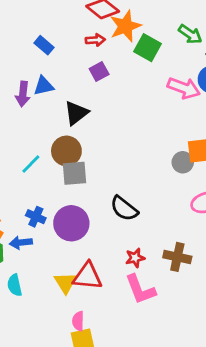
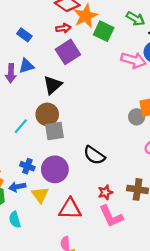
purple square: (99, 71) -> (68, 52), size x1.6
yellow triangle: (65, 283) -> (40, 195), moved

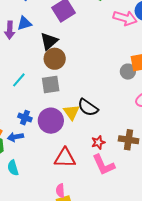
brown circle: (47, 114) -> (55, 59), moved
yellow triangle: (40, 195) -> (72, 112), moved

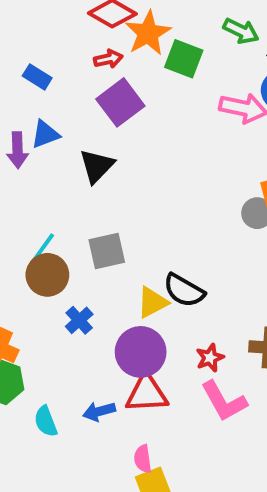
brown circle: (55, 59) -> (47, 275), moved
yellow triangle: (72, 112) -> (152, 302), turned 42
blue cross: (25, 118) -> (79, 320), moved, turned 32
purple circle: (51, 121) -> (141, 352), moved
blue arrow: (15, 137) -> (99, 411), moved

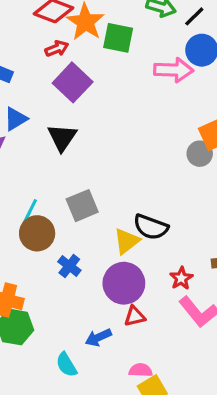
red triangle: (147, 393) -> (135, 316), size x0.6
cyan semicircle: (46, 421) -> (66, 365), moved
pink semicircle: (143, 459) -> (141, 370), turned 110

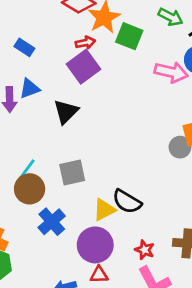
red arrow: (57, 49) -> (85, 43), moved
blue cross: (69, 266) -> (52, 222), size x1.4
red star: (181, 278) -> (145, 250), turned -30

